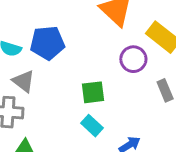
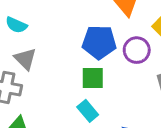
blue pentagon: (47, 43) -> (99, 42), moved

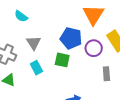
gray triangle: (25, 59) -> (34, 43), moved
cyan rectangle: (88, 111) -> (36, 68), moved

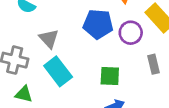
green square: (62, 60) -> (110, 76), moved
cyan rectangle: (36, 68) -> (58, 71), size x1.5

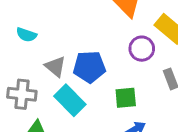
blue pentagon: (98, 24) -> (89, 67), moved

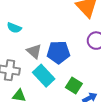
green square: (126, 98) -> (74, 86), moved, turned 35

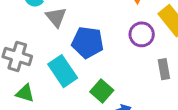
gray triangle: (34, 51) -> (56, 17), moved

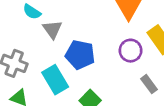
gray rectangle: (164, 69) -> (149, 84), turned -30

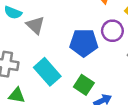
blue pentagon: (80, 55) -> (84, 43), moved

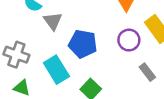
blue pentagon: (84, 43) -> (83, 44), moved

